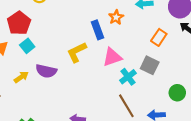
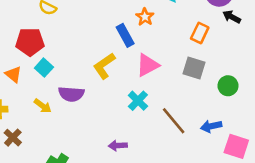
red pentagon: (19, 23) -> (30, 42), turned -30
yellow arrow: (21, 77) -> (43, 106), turned 80
cyan cross: (128, 77) -> (138, 101), moved
green circle: (177, 93) -> (228, 86), moved

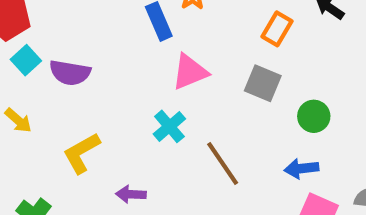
yellow L-shape: (104, 66) -> (82, 153), moved
purple semicircle: (71, 94) -> (70, 73), moved
blue arrow: (211, 126) -> (301, 168), moved

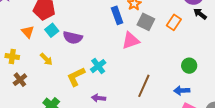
gray square: (263, 83) -> (146, 22), moved
cyan cross: (169, 126) -> (98, 66), moved
brown line: (223, 164) -> (144, 86), turned 55

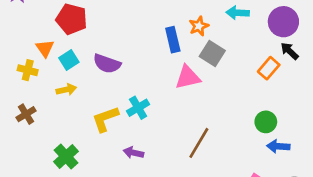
orange rectangle: (174, 22) -> (269, 68), moved
cyan square: (52, 30) -> (69, 60), moved
yellow cross: (12, 57) -> (28, 70), moved
yellow arrow: (46, 59) -> (66, 90), turned -64
blue arrow: (182, 91) -> (278, 146), moved

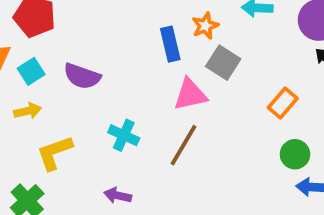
orange rectangle: (269, 68) -> (283, 103), moved
cyan cross: (138, 108) -> (124, 135), turned -35
yellow L-shape: (105, 119) -> (55, 153), moved
brown line: (199, 143) -> (184, 145), moved

